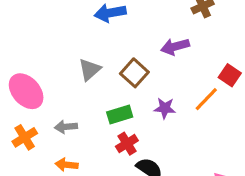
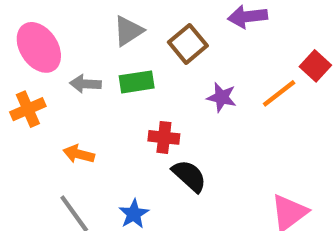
green rectangle: (120, 114) -> (137, 82), moved
gray arrow: (66, 127) -> (85, 84), moved
red cross: (127, 144) -> (164, 137), turned 30

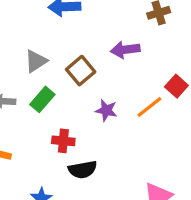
green rectangle: (137, 82) -> (42, 99), turned -40
black semicircle: (189, 176) -> (83, 170), turned 128

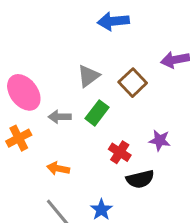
purple star: (106, 110) -> (160, 140), moved
red cross: (63, 141) -> (120, 152), turned 30

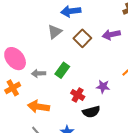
gray triangle: (88, 76) -> (55, 32), moved
brown square: (133, 83) -> (82, 38), moved
orange arrow: (58, 168) -> (39, 107), size x1.5

